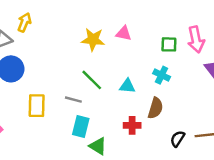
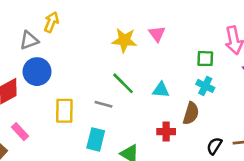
pink triangle: (124, 33) -> (157, 34), turned 42
green square: (169, 44) -> (205, 59), moved
cyan cross: (162, 75) -> (205, 86), moved
cyan rectangle: (81, 127) -> (96, 139), moved

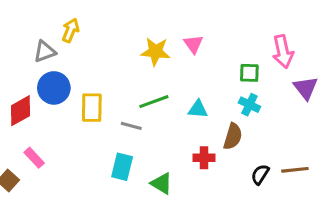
green line: (123, 83) -> (154, 102), turned -65
yellow rectangle: (64, 111) -> (92, 108), moved

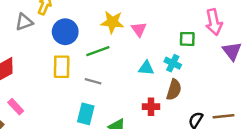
pink triangle: (193, 44) -> (139, 29), moved
blue circle: (54, 88) -> (65, 32), moved
green line: (154, 102) -> (98, 51), moved
cyan cross: (249, 105) -> (173, 63), moved

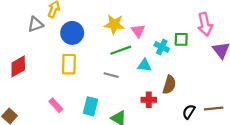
green line: (98, 51) -> (121, 50), moved
cyan cross: (173, 63) -> (162, 47), moved
gray line: (93, 81) -> (111, 75), moved
pink rectangle: (16, 107) -> (56, 105), moved

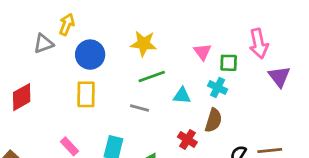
pink triangle: (138, 31) -> (203, 52), moved
cyan cross: (162, 47) -> (218, 87), moved
red cross: (149, 100) -> (187, 140), turned 32

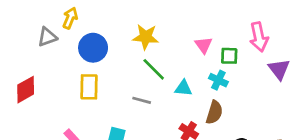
green line: (152, 76) -> (154, 69), turned 65

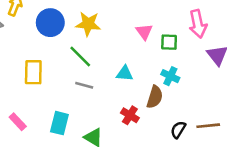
blue circle: (93, 48) -> (50, 23), moved
green line: (154, 69) -> (80, 57), moved
cyan cross: (218, 80) -> (170, 76), moved

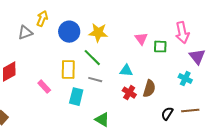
yellow rectangle: (33, 72) -> (68, 70), moved
cyan cross: (170, 76) -> (185, 79), moved
red cross: (130, 115) -> (129, 93), moved
pink rectangle: (18, 122) -> (44, 87), moved
cyan rectangle: (59, 123) -> (76, 97), moved

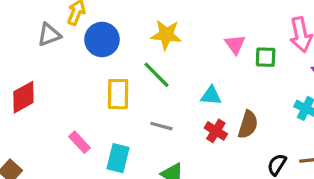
blue circle: (69, 32) -> (102, 39), moved
gray line: (95, 80) -> (161, 126), moved
pink rectangle: (44, 87) -> (80, 142), moved
cyan rectangle: (76, 97) -> (118, 158), moved

